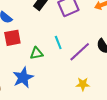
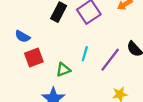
cyan line: (58, 43) -> (85, 54), turned 48

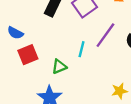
purple line: (110, 60) -> (105, 35), moved

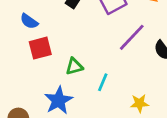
cyan line: (81, 49) -> (103, 82), moved

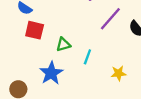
red square: (40, 48) -> (35, 30), turned 30

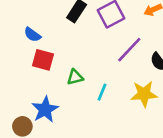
blue star: (51, 73) -> (45, 109), moved
yellow star: (118, 73) -> (144, 94), moved, size x1.5

